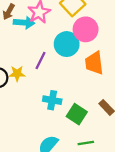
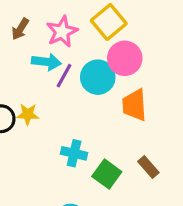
cyan arrow: (24, 23) -> (46, 62), moved
purple line: (41, 60) -> (64, 76), moved

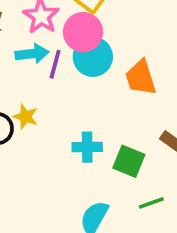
pink circle: (125, 58) -> (83, 32), moved
yellow star: (28, 114) -> (26, 117), turned 30

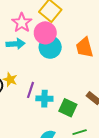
purple line: (55, 64) -> (30, 90), moved
orange trapezoid: (141, 78) -> (85, 48), moved

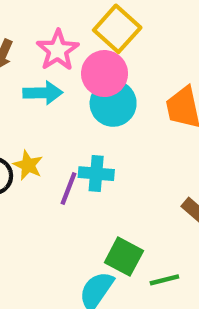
cyan cross: (44, 99) -> (96, 174), moved
green square: (68, 108) -> (124, 257), moved

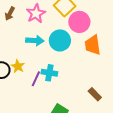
pink circle: (105, 74) -> (79, 22), moved
cyan arrow: (43, 93) -> (35, 41), moved

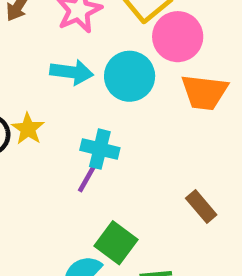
orange trapezoid: (93, 45) -> (204, 92), turned -80
purple line: (36, 79) -> (89, 175), moved

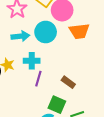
cyan cross: (100, 149) -> (32, 61), moved
brown rectangle: (201, 207) -> (68, 82), moved

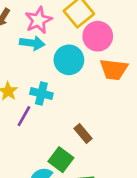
cyan arrow: (20, 36) -> (32, 43), moved
purple line: (38, 79) -> (24, 116), moved

